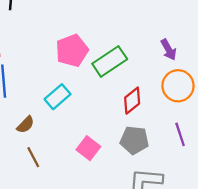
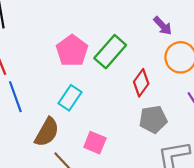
brown semicircle: (26, 125) -> (47, 132), size x1.6
pink square: (88, 148) -> (95, 143), moved

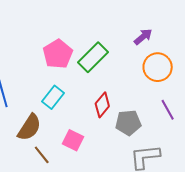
purple arrow: (163, 26) -> (143, 37), turned -90
red diamond: (141, 83) -> (102, 105), moved

